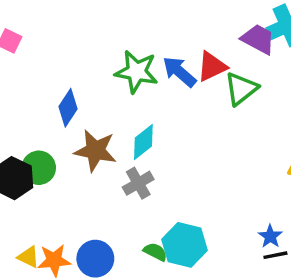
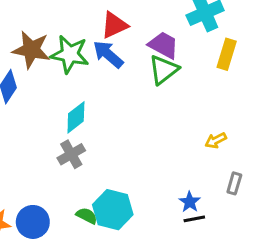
purple trapezoid: (258, 39) -> (164, 45), moved
red triangle: (212, 67) -> (114, 25), moved
brown star: (95, 151) -> (31, 50), moved

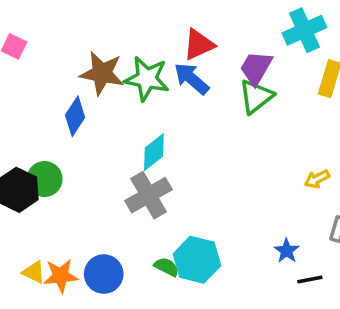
purple trapezoid: (164, 45) -> (256, 68), turned -88
gray cross: (71, 154) -> (149, 195), size x1.4
black line: (194, 219) -> (310, 279), moved

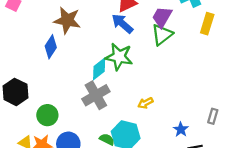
green star: (147, 79) -> (119, 57), moved
green circle: (45, 179) -> (47, 115), moved
yellow arrow: (317, 179) -> (145, 103), moved

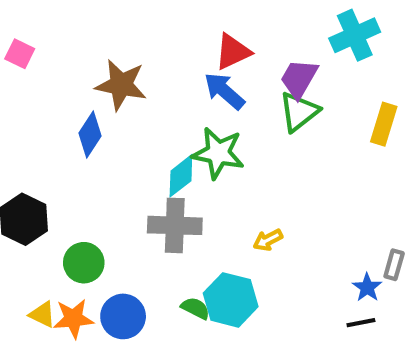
yellow rectangle: (207, 24) -> (384, 124), moved
gray cross: (96, 95) -> (175, 225), turned 32
blue star: (181, 129) -> (367, 288), moved

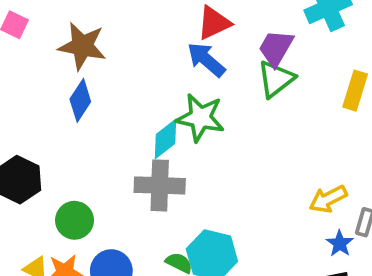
brown star: (121, 85) -> (82, 46), moved
yellow arrow: (268, 240) -> (328, 199), moved, size x1.4

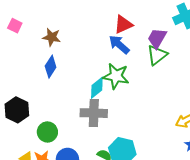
brown star: (82, 46) -> (52, 37), size x0.7

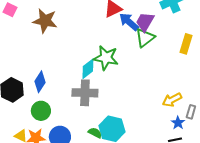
brown star: (52, 37) -> (45, 21), size x1.4
blue arrow: (119, 45) -> (129, 22), moved
blue diamond: (51, 67) -> (40, 82), moved

